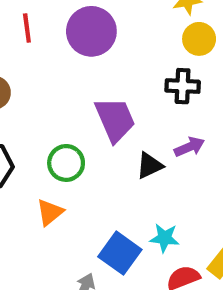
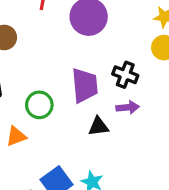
black cross: (183, 86) -> (125, 75), moved
purple arrow: (189, 147) -> (128, 107), moved

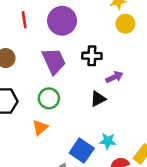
black cross: (125, 75) -> (92, 56), moved
purple trapezoid: (85, 85) -> (54, 61), moved

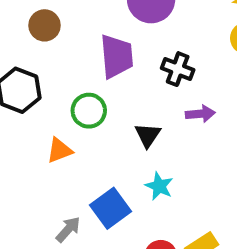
black triangle: (98, 99) -> (148, 135), moved, turned -49
cyan star: (108, 141) -> (159, 186), moved

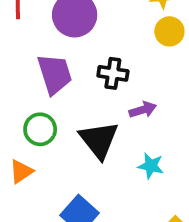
black triangle: (148, 135) -> (99, 140), size x1.6
cyan star: (159, 186) -> (151, 166), moved

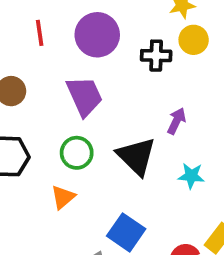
black cross: (113, 73) -> (156, 56), moved
purple arrow: (143, 110) -> (176, 121), turned -40

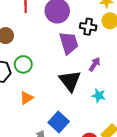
purple trapezoid: (84, 96) -> (69, 43), moved
green circle: (77, 153) -> (23, 64), moved

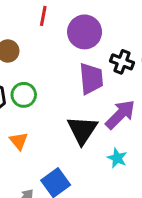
purple arrow: (95, 64) -> (120, 114), size x1.6
orange triangle: (26, 98) -> (19, 141), turned -48

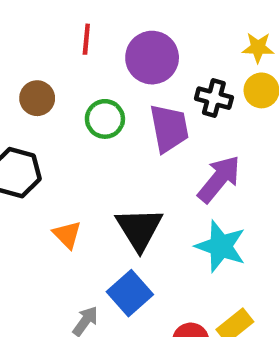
green circle: (24, 95) -> (105, 119), moved
black triangle: (82, 130) -> (139, 229), moved
cyan star: (117, 158) -> (221, 246), size x1.6

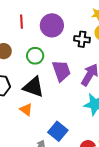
purple trapezoid: (169, 128) -> (61, 71), moved
black triangle: (139, 229) -> (33, 87), moved, turned -30

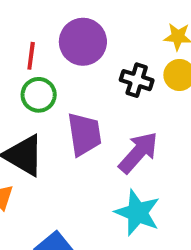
red line: (22, 22) -> (31, 56), moved

